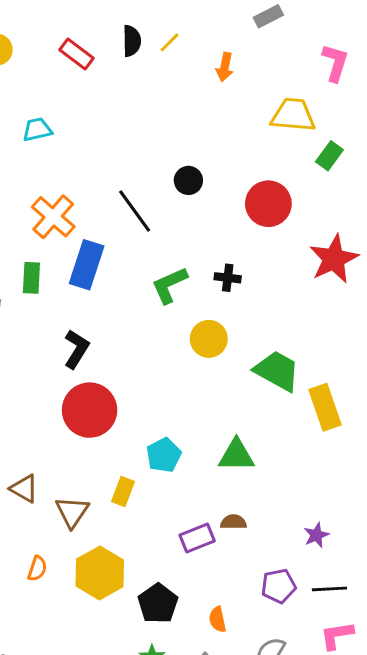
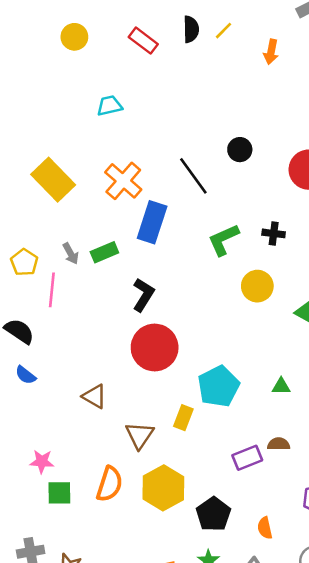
green rectangle: (31, 278) -> (104, 252), moved, turned 64
cyan pentagon: (164, 455) -> (218, 386), size x1.4
green triangle: (236, 455) -> (281, 386), size x0.6
brown triangle: (24, 489) -> (94, 396), moved
orange semicircle: (37, 569) -> (109, 484), size x1.6

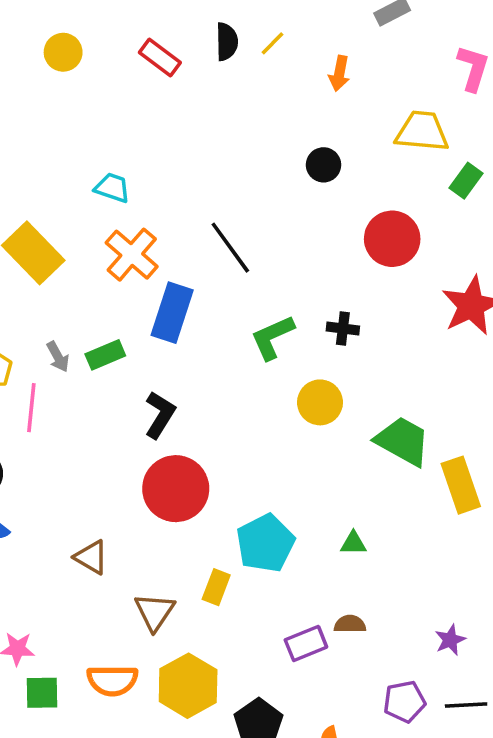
cyan trapezoid: (109, 106) -> (112, 188), moved, turned 32
black circle: (240, 150) -> (324, 165), moved
orange semicircle: (109, 484) -> (112, 680), turned 72

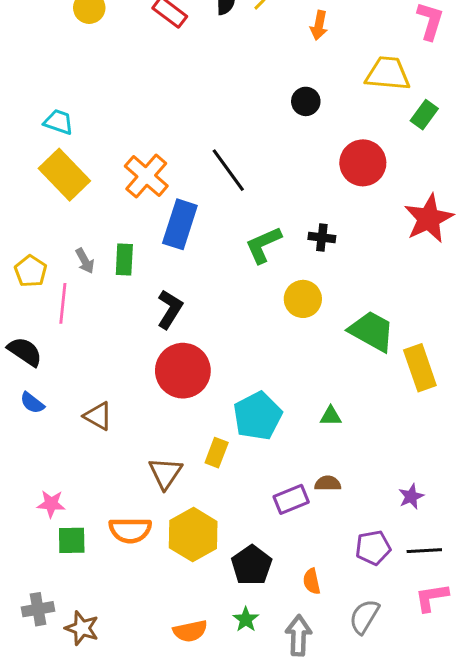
cyan trapezoid: (112, 188) -> (59, 122), moved
green rectangle: (105, 355) -> (124, 259), turned -64
brown triangle: (91, 557) -> (98, 416), moved

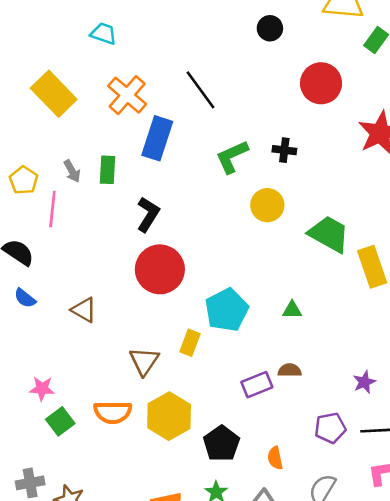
cyan trapezoid: (59, 122) -> (104, 34), moved
green square: (72, 540) -> (60, 421), turned -36

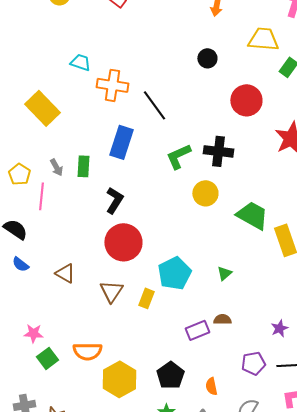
orange cross: (127, 95) -> (112, 85), moved, turned -32
black cross: (284, 150) -> (218, 151), size x1.6
green triangle: (292, 310) -> (224, 273), turned -42
brown triangle: (144, 361) -> (111, 291), moved
yellow hexagon: (169, 416) -> (119, 379), moved

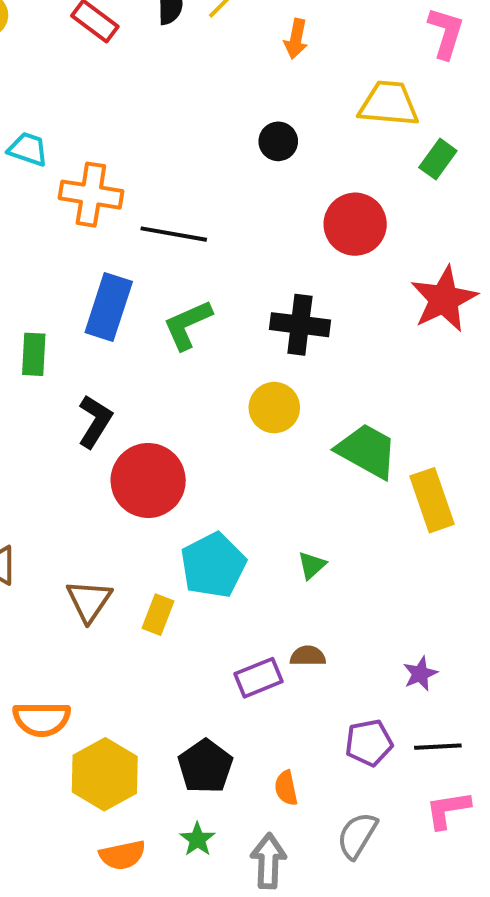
black line: (154, 105) -> (174, 234), turned -44
green L-shape: (178, 156) -> (188, 325), moved
red circle: (123, 242) -> (148, 480), moved

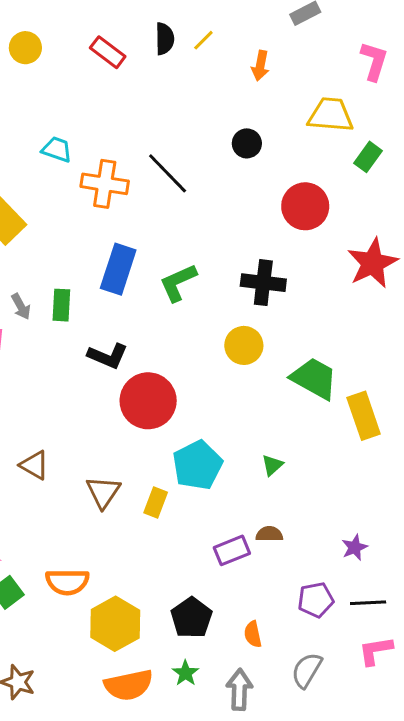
black line: (174, 234) -> (168, 173), moved, turned 36
black L-shape: (95, 421) -> (108, 356), turned 81
orange semicircle: (122, 855) -> (129, 685), size x1.4

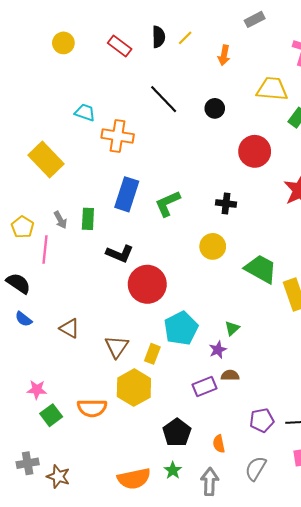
black line: (168, 173) -> (164, 99), moved
black cross: (263, 283) -> (226, 203), size x0.7
purple star: (355, 547) -> (218, 350), moved
yellow hexagon: (115, 624) -> (134, 388), moved

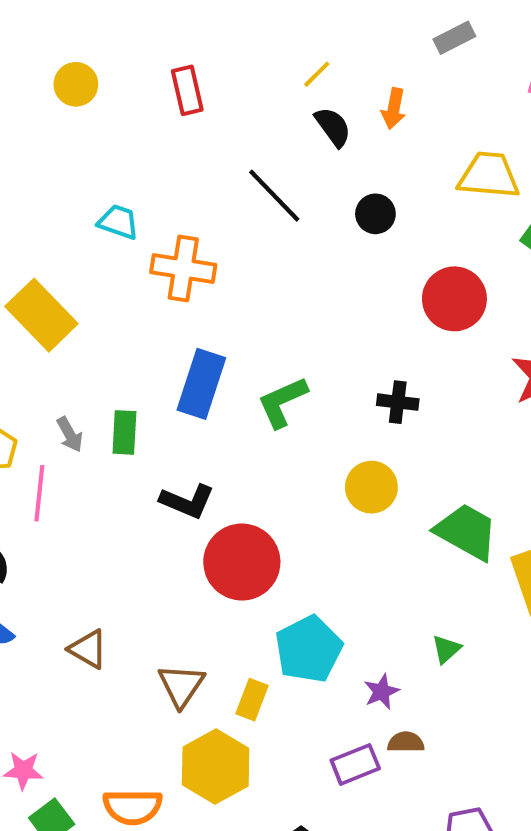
black semicircle: (159, 37) -> (333, 127), moved, turned -35
red rectangle: (120, 46) -> (187, 90), turned 40
green triangle: (232, 328) -> (446, 649), moved

